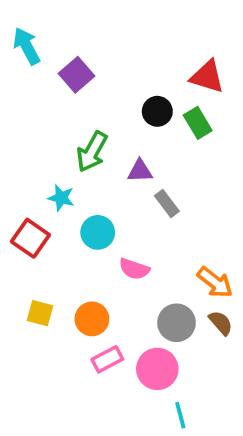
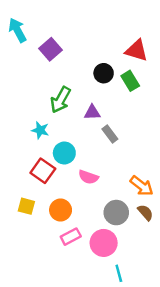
red square: (30, 238) -> (43, 171), moved

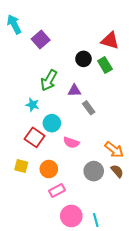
pink circle: (104, 243) -> (71, 216), moved

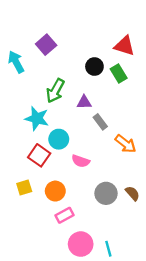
cyan arrow: (14, 24) -> (16, 62), moved
cyan star: (32, 105) -> (37, 118), size x1.5
orange arrow: (114, 150) -> (126, 144), moved
yellow square: (21, 166) -> (24, 188), turned -32

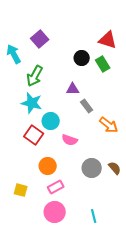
green arrow: (55, 91) -> (35, 76), moved
yellow square: (24, 188) -> (21, 190), moved, turned 32
pink circle: (81, 244) -> (55, 212), moved

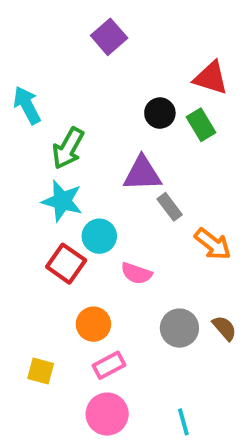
purple square: (40, 39) -> (109, 37), moved
purple triangle: (73, 89) -> (142, 174), size x1.5

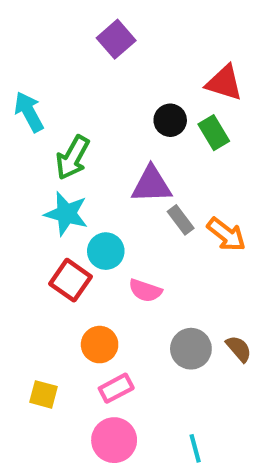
orange arrow: (213, 244) -> (226, 234), moved

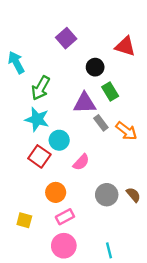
purple square: (116, 39) -> (66, 38), moved
green rectangle: (214, 133) -> (110, 91), moved
pink semicircle: (145, 291) -> (81, 162), turned -66

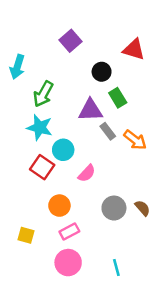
cyan arrow: (16, 62) -> (17, 67), turned -135

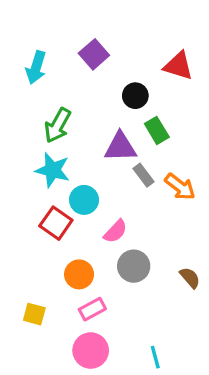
cyan arrow: (17, 67) -> (36, 68), moved
gray circle: (114, 208) -> (134, 266), moved

